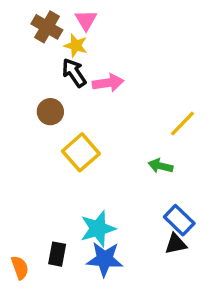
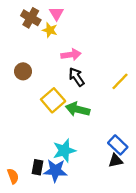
black arrow: (74, 73) -> (77, 77), moved
brown circle: (50, 112) -> (23, 71), moved
green arrow: (161, 166) -> (78, 109), moved, size x1.5
blue star: (105, 259) -> (55, 171), moved

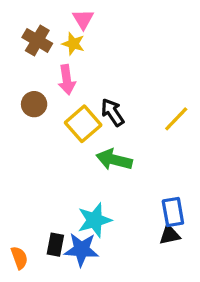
brown cross: (31, 18) -> (37, 40), moved
pink arrow: (71, 55) -> (67, 80), moved, turned 90
yellow square: (53, 100) -> (83, 124), moved
blue rectangle: (118, 145) -> (173, 212), turned 36

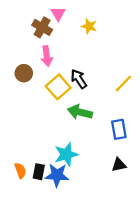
brown cross: (37, 40) -> (42, 27), moved
yellow star: (73, 44) -> (89, 26), moved
blue rectangle: (173, 212) -> (119, 129), moved
orange semicircle: (19, 258) -> (20, 171), moved

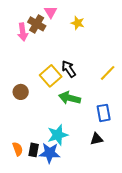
pink arrow: (47, 56) -> (23, 32), moved
brown circle: (24, 73) -> (21, 92), moved
black triangle: (119, 165) -> (97, 139), moved

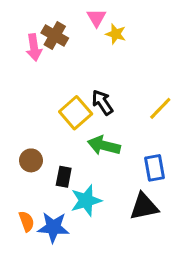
pink triangle: (51, 12) -> (96, 18), moved
brown circle: (21, 92) -> (31, 160), moved
black triangle: (97, 139) -> (144, 206), size x1.5
black rectangle: (34, 150) -> (64, 177), moved
blue star: (50, 153) -> (53, 227), moved

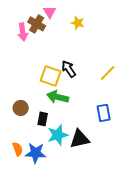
pink triangle: (96, 18) -> (50, 12), moved
yellow square: (76, 113) -> (51, 76), turned -30
green arrow: (104, 146) -> (58, 97), moved
black triangle: (144, 206) -> (80, 139), moved

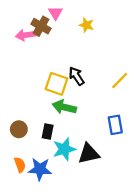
pink arrow: (23, 32) -> (25, 35), turned 90
brown circle: (21, 108) -> (19, 129), moved

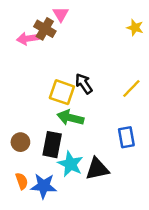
yellow star: (86, 25) -> (135, 28), moved
black rectangle: (48, 131) -> (52, 145), size x1.5
cyan star: (64, 149) -> (70, 164), turned -30

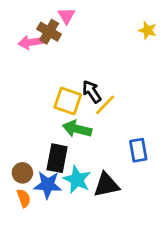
yellow line: (131, 88) -> (105, 105), moved
brown circle: (20, 142) -> (22, 173), moved
blue star: (44, 186) -> (48, 185), moved

